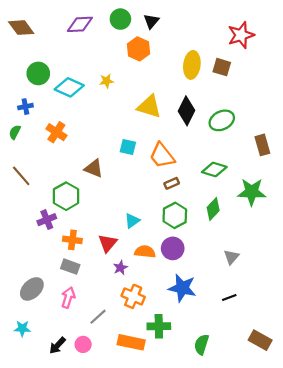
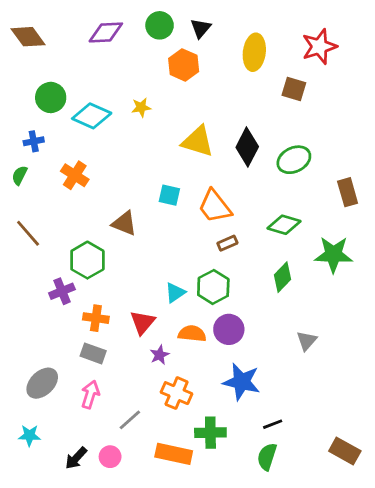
yellow ellipse: (192, 65) -> (254, 52), moved
green hexagon: (175, 215) -> (213, 287), moved
black line: (229, 297) -> (273, 424), moved

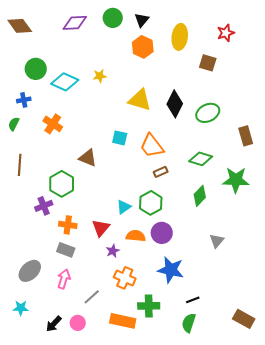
red star: (319, 47) -> (226, 33), size x0.7
orange hexagon: (184, 65) -> (143, 47), moved
brown line: (28, 233) -> (20, 165), turned 45

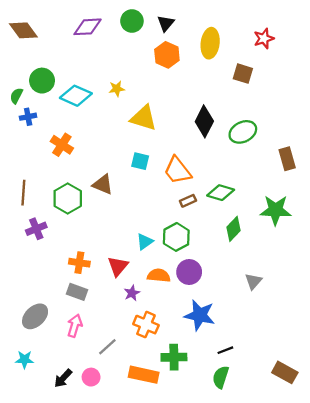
yellow triangle: (140, 100) -> (144, 118), moved
green semicircle: (14, 124) -> (16, 96), moved
green diamond: (201, 159) -> (221, 193), moved
green hexagon: (62, 184) -> (68, 198), moved
purple cross: (44, 206) -> (36, 229), moved

